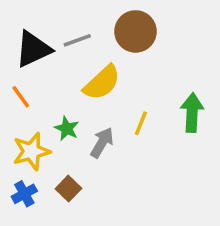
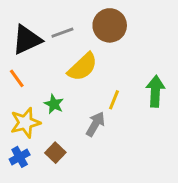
gray arrow: (102, 143) -> (95, 124), moved

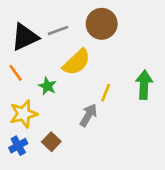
green star: (54, 104) -> (47, 86), moved

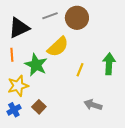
gray line: (58, 30) -> (50, 16), moved
orange line: (16, 73) -> (12, 55), turned 32
green star: (47, 86) -> (36, 65), size x1.6
gray arrow: (88, 115) -> (93, 105), moved, turned -102

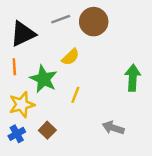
yellow semicircle: (58, 47) -> (70, 57), size x0.7
yellow line: (80, 70) -> (75, 95), moved

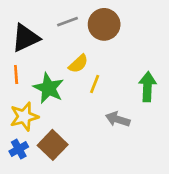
yellow line: (75, 95) -> (95, 84), moved
gray arrow: (113, 128) -> (118, 119), moved
brown square: (47, 130) -> (53, 145), size x1.5

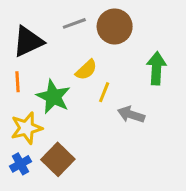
green arrow: (147, 87) -> (156, 68), moved
gray arrow: (118, 119) -> (131, 115), moved

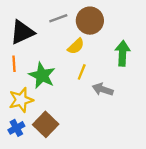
yellow semicircle: (86, 70) -> (76, 46), moved

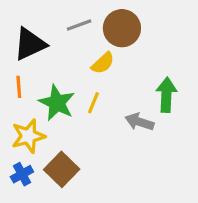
green arrow: (123, 53) -> (166, 95), moved
yellow line: (82, 72) -> (93, 103), moved

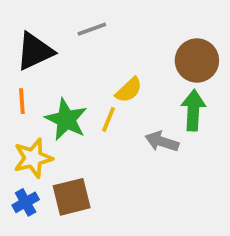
brown circle: (122, 28) -> (197, 61), moved
yellow semicircle: (103, 63) -> (129, 90), moved
brown square: (62, 169) -> (72, 197), turned 32

